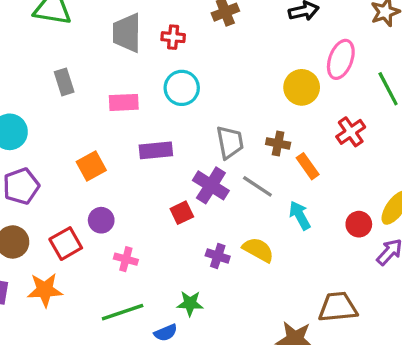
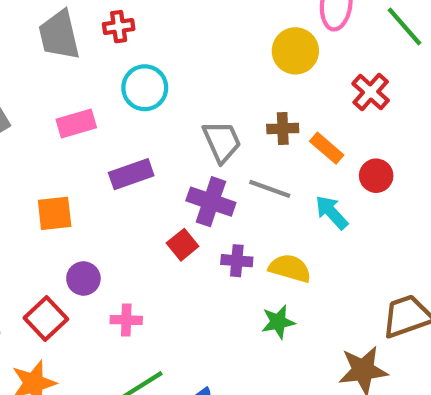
orange square: (91, 166) -> (55, 213), turned 36
red circle: (359, 224) -> (376, 176), moved
purple cross: (218, 256) -> (237, 261), moved
green star: (190, 303) -> (278, 322), moved

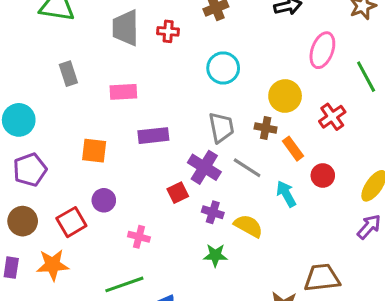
yellow circle: (295, 51) -> (285, 96), moved
cyan circle: (145, 88) -> (223, 68), moved
pink cross: (126, 320) -> (139, 237), moved
green star: (278, 322) -> (215, 255), moved

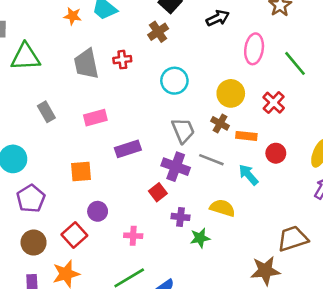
brown cross: (266, 128) -> (220, 123), turned 30
orange rectangle: (293, 149) -> (246, 136), turned -36
purple cross: (213, 212) -> (180, 217), moved

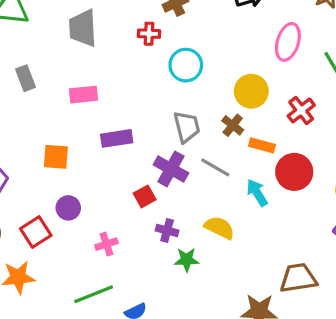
red cross: (122, 60) -> (149, 34), moved
red circle: (276, 153) -> (294, 172), size x1.5
pink cross: (133, 236) -> (106, 244), turned -30

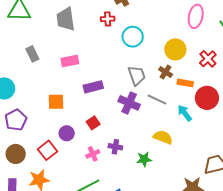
red square: (145, 196) -> (93, 123), moved
purple cross: (167, 230) -> (115, 147), moved

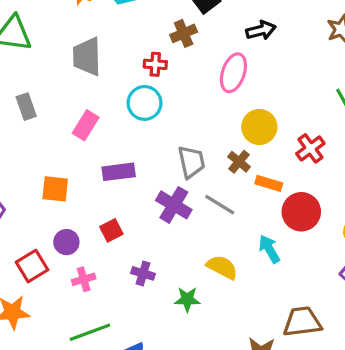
pink ellipse: (196, 16) -> (233, 73), moved
cyan circle: (133, 37) -> (145, 103), moved
pink rectangle: (70, 61) -> (86, 125), turned -54
cyan arrow: (185, 113) -> (269, 249), moved
pink cross: (93, 154) -> (84, 279), moved

